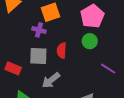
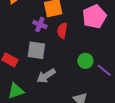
green circle: (90, 41) -> (85, 61), moved
red semicircle: (62, 51) -> (62, 30), moved

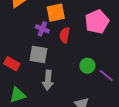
gray arrow: (46, 76) -> (48, 80), turned -54

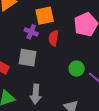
gray arrow: (48, 80) -> (36, 94), moved

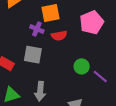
red semicircle: (54, 38) -> (59, 36), turned -112

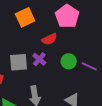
purple cross: (37, 29) -> (39, 59), moved, turned 32
red semicircle: (59, 36) -> (49, 39), moved

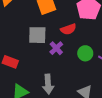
gray square: (18, 62) -> (37, 35), moved

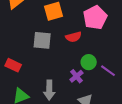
purple cross: (56, 48) -> (76, 76), moved

